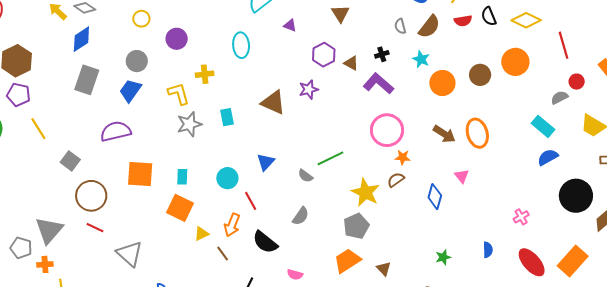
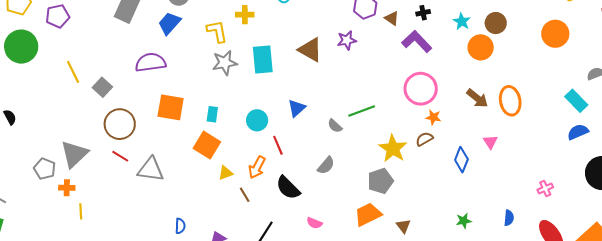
brown circle: (480, 75) -> (496, 23), moved
purple pentagon: (18, 95) -> (58, 16), turned -30
cyan rectangle: (227, 117) -> (263, 60), size x1.6
yellow line: (38, 129) -> (73, 72), moved
gray triangle: (130, 254) -> (151, 170), moved, turned -40

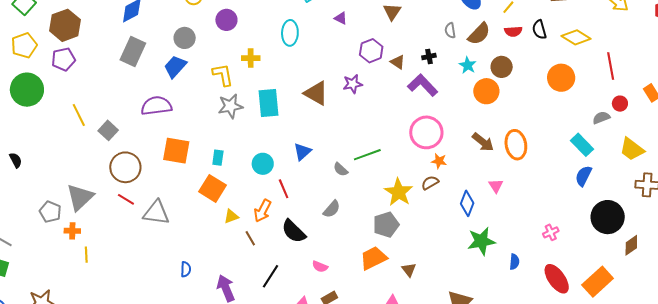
blue semicircle: (578, 132) -> (584, 176), turned -40
green star: (464, 221) -> (481, 241), moved, size x1.8

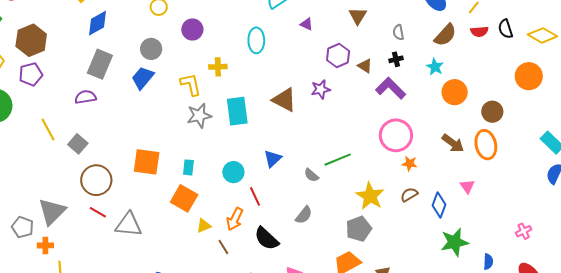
gray semicircle: (450, 30) -> (398, 32), moved
brown circle: (502, 67) -> (492, 112), moved
purple semicircle: (156, 106) -> (85, 97), moved, size x0.7
brown semicircle: (430, 183) -> (409, 195), moved

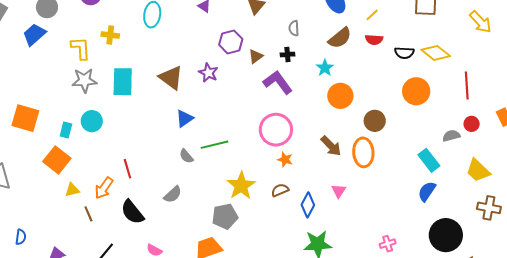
black semicircle: (505, 29) -> (404, 53), moved, turned -78
brown triangle: (365, 66) -> (256, 56), turned 42
purple star: (321, 89) -> (208, 73), turned 30
blue triangle: (273, 159) -> (185, 118), moved
cyan circle: (233, 172) -> (92, 121), moved

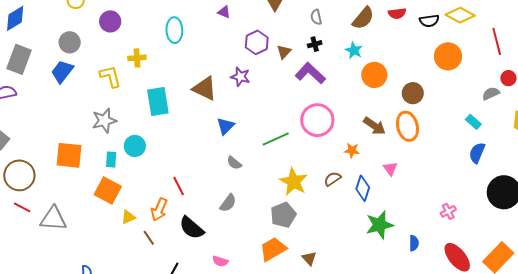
gray star: (84, 80) -> (104, 121), moved
green line: (215, 145) -> (276, 139), moved
orange star: (285, 160) -> (352, 150), moved
cyan rectangle: (429, 160) -> (473, 122), size x0.7

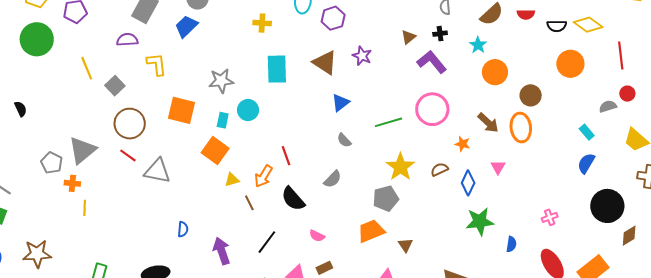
purple hexagon: (257, 42) -> (333, 18), moved
yellow L-shape: (110, 76) -> (157, 64), moved

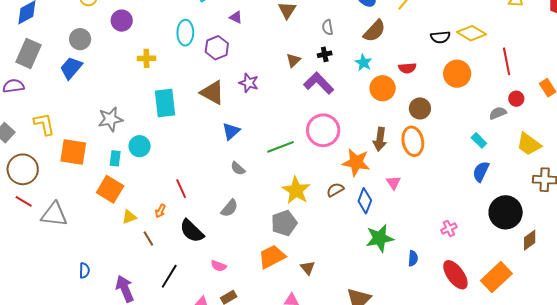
red semicircle: (526, 14) -> (407, 68), moved
yellow L-shape: (157, 64) -> (44, 124), moved
brown arrow: (488, 123) -> (380, 139), turned 60
orange star: (463, 144) -> (356, 162), size x1.8
orange arrow: (263, 176) -> (160, 211), size x0.6

